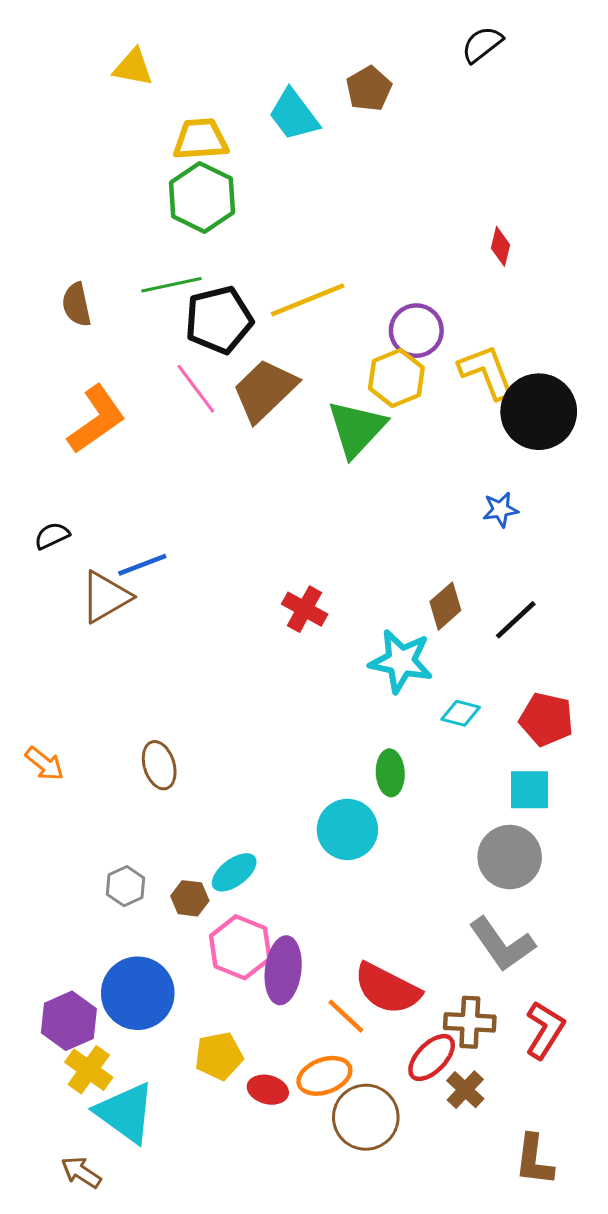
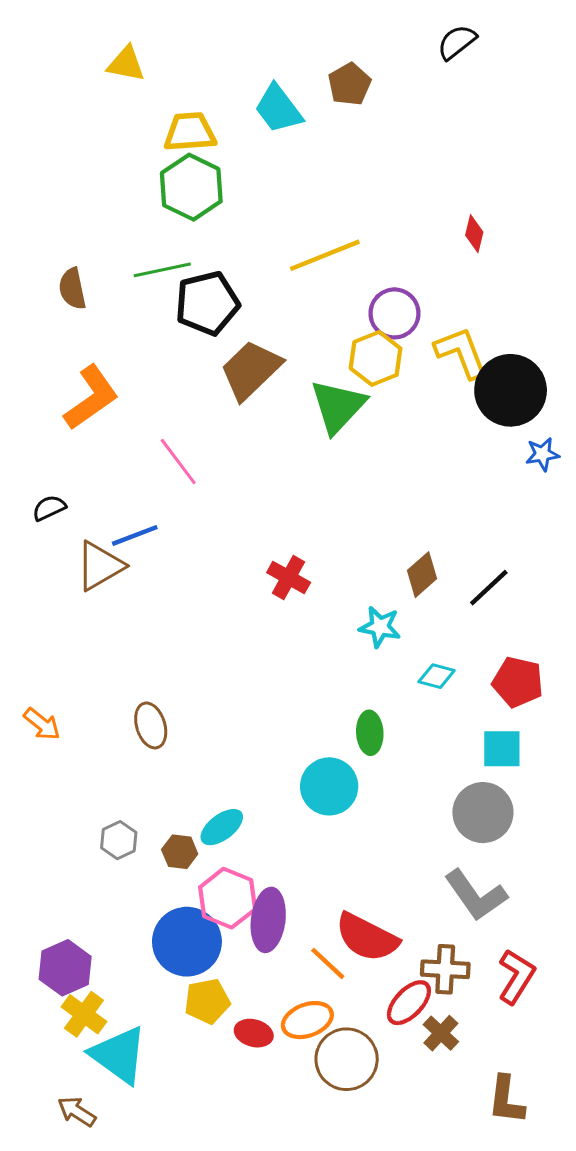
yellow line: (308, 300) -> (325, 255), moved
pink line: (196, 389) -> (178, 461), moved
blue star: (500, 510) -> (542, 454), moved
cyan star: (401, 661) -> (380, 627), size x0.7
blue circle: (138, 993) -> (187, 942), moved

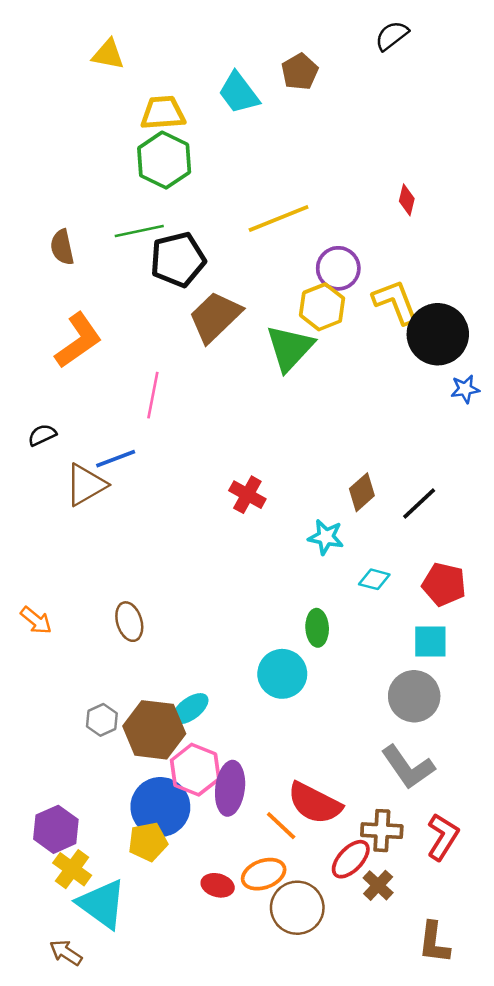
pink line: (178, 461) -> (153, 395), turned 48
brown hexagon: (180, 852) -> (154, 730), size x2.0
yellow pentagon: (207, 1001) -> (148, 842), moved

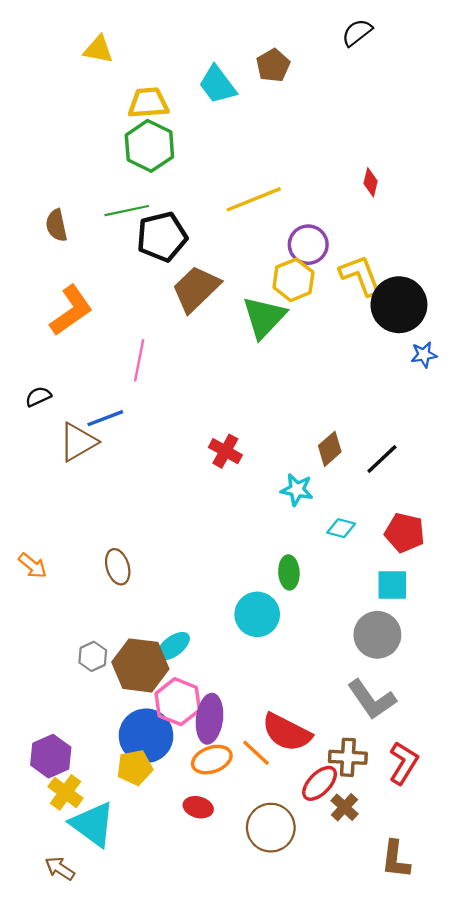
orange ellipse: (264, 874) -> (212, 760), moved

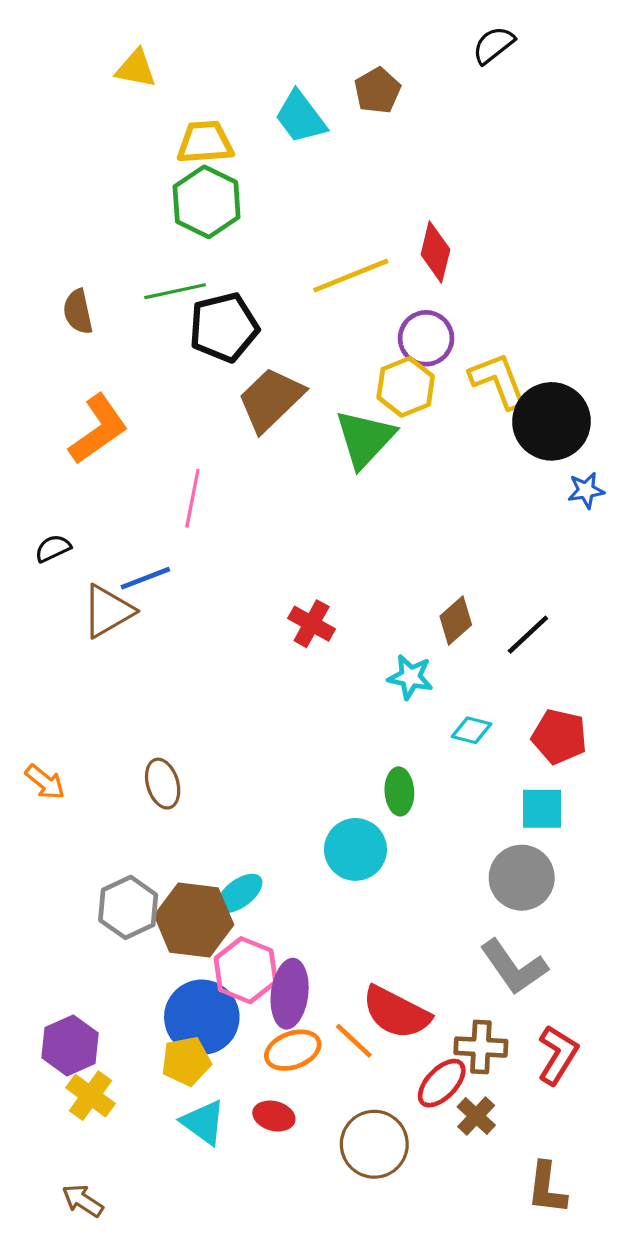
red diamond: (371, 182) -> (435, 252), moved, size x1.5
gray hexagon: (93, 656) -> (128, 907), size x1.5
cyan triangle: (93, 824) -> (203, 1122), moved, size x0.7

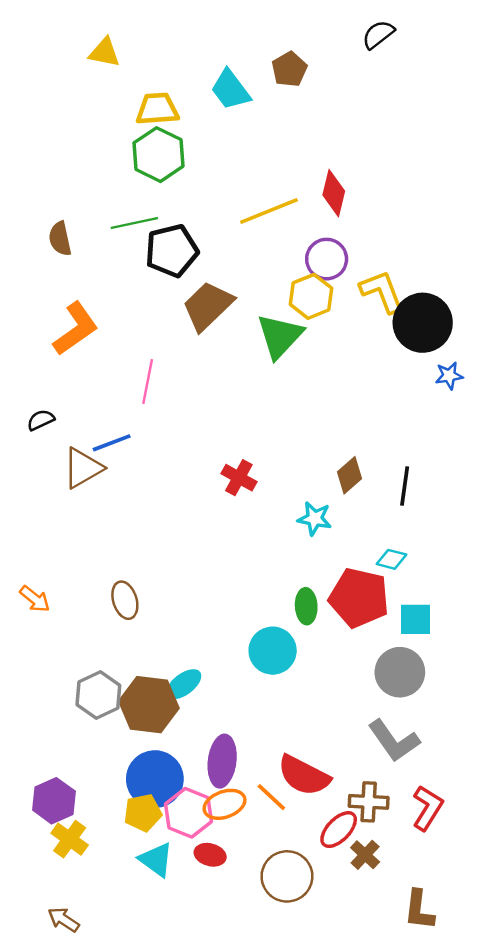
black line: (528, 635) -> (405, 486), turned -39
cyan diamond: (472, 730) -> (391, 559), moved
red pentagon: (559, 737) -> (359, 598), moved, size x1.4
pink hexagon: (246, 970) -> (188, 813), moved

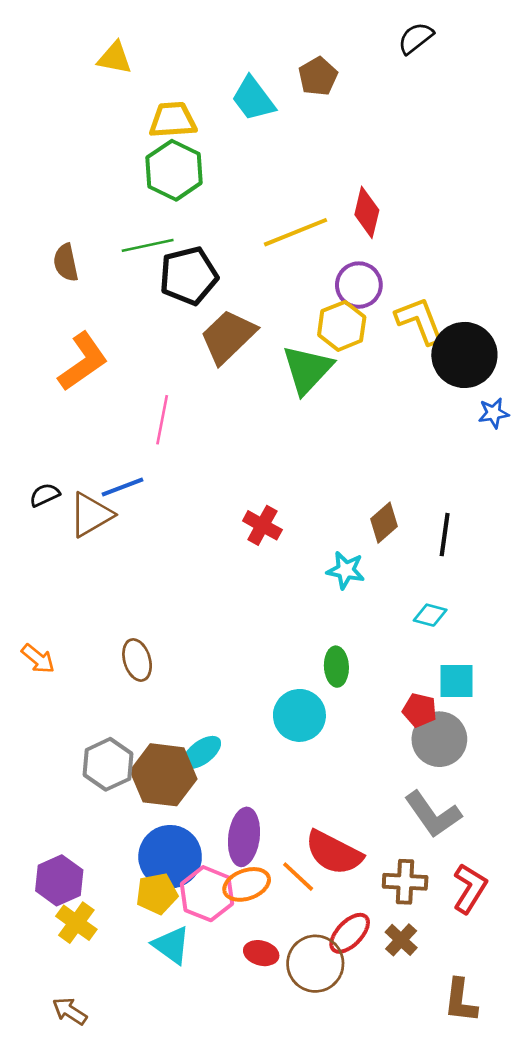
black semicircle: (41, 420) -> (45, 495), moved
red pentagon: (359, 598) -> (420, 710), moved, size x0.5
red ellipse: (339, 830) -> (350, 933), moved
red ellipse: (210, 855) -> (261, 953), moved

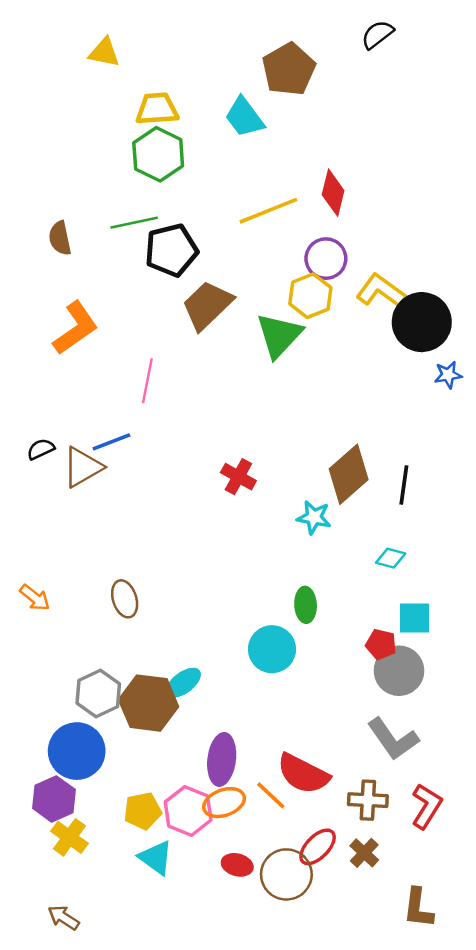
brown pentagon: (318, 76) -> (289, 69), size x1.5
cyan trapezoid: (253, 99) -> (244, 117), moved
yellow L-shape: (420, 321) -> (381, 291), turned -33
brown diamond: (384, 523) -> (349, 474), size x1.6
blue circle: (170, 857) -> (77, 751), moved

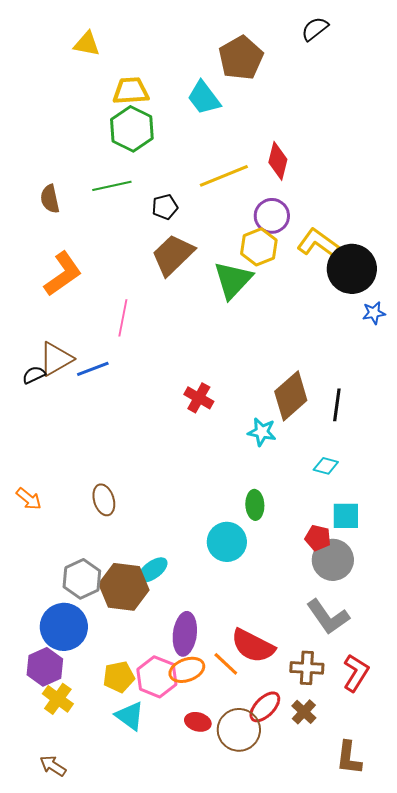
black pentagon: (171, 250) -> (165, 207), moved, size x0.6
brown triangle: (83, 467) -> (56, 359), moved

